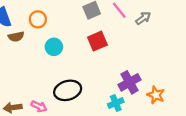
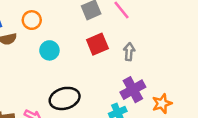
gray arrow: (143, 18) -> (129, 52), moved, turned -49
orange star: (156, 95) -> (162, 104), turned 30

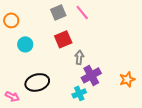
gray arrow: (129, 52) -> (79, 57), moved
orange star: (162, 104) -> (127, 79), moved

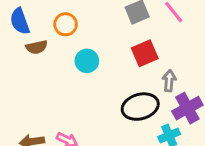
black ellipse: (37, 82) -> (140, 107), moved

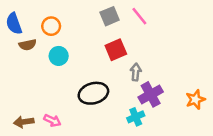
cyan circle: (87, 61) -> (59, 56), moved
black ellipse: (140, 107) -> (93, 93), moved

